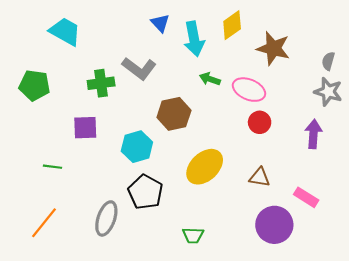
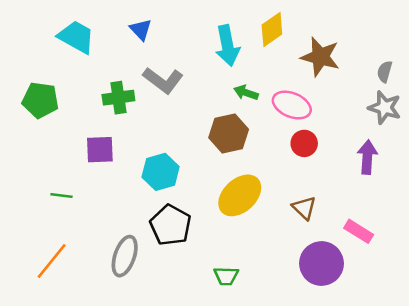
blue triangle: (160, 23) -> (141, 30), moved
brown hexagon: (174, 114) -> (229, 134), moved
brown triangle: (260, 177) -> (304, 208), turned 35

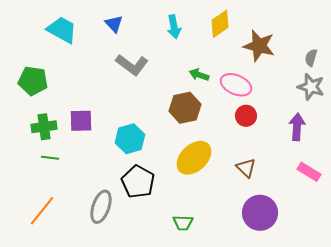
cyan arrow: (227, 46) -> (174, 27), moved, size x0.7
green cross: (118, 98) -> (44, 127), moved
pink rectangle: (359, 231) -> (309, 172), moved

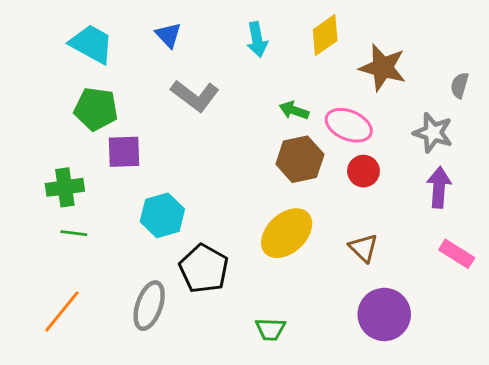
green pentagon: (33, 81) -> (96, 109), moved
gray star: (311, 87) -> (433, 133), moved
brown hexagon: (185, 108) -> (300, 159), moved
purple square: (81, 121) -> (124, 152), moved
cyan hexagon: (130, 139) -> (162, 215), moved

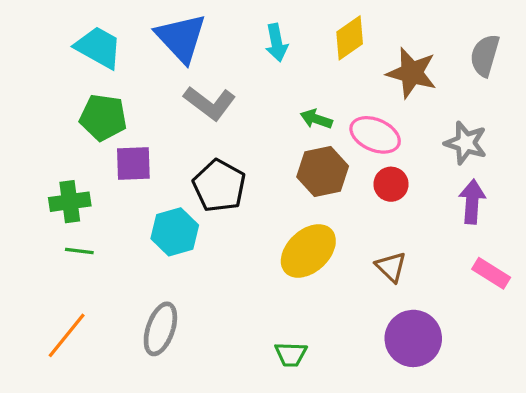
blue triangle: (168, 35) -> (181, 38), size x1.8
gray semicircle: (460, 85) -> (485, 55), moved, size x1.5
black pentagon: (204, 269) -> (219, 186), moved

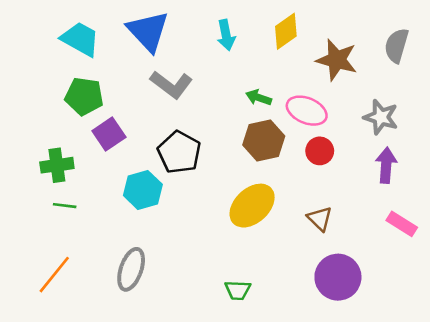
purple square: (133, 164) -> (109, 134), turned -32

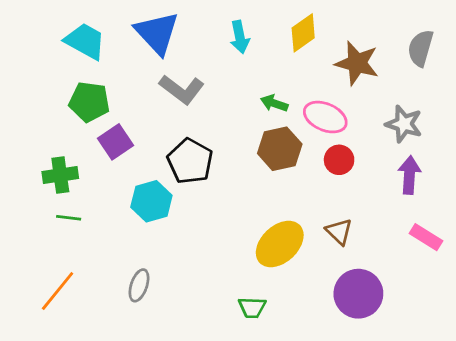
yellow ellipse: (252, 206) -> (280, 244), moved
gray ellipse: (131, 269) -> (139, 285), size x0.7

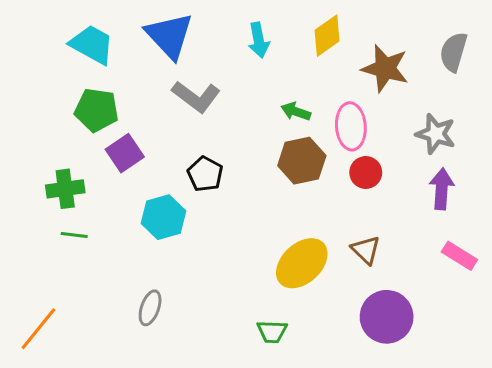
pink ellipse: (325, 117) -> (351, 126), turned 63
black pentagon: (190, 161) -> (205, 174), size x0.7
orange line: (58, 291) -> (38, 329), moved

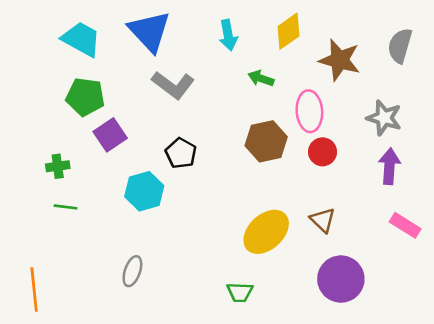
green arrow: (296, 111) -> (261, 78), moved
green cross: (65, 189) -> (58, 166), size x0.7
orange line: (38, 329) -> (34, 290), turned -45

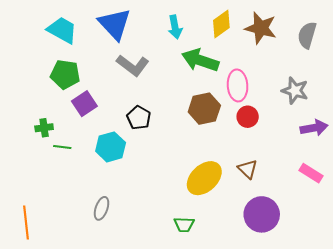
brown star: (340, 60) -> (261, 28), moved
green arrow: (261, 78) -> (200, 60), size x1.8
purple arrow: (389, 166) -> (314, 128), moved, turned 76
green line: (66, 207) -> (62, 147), moved

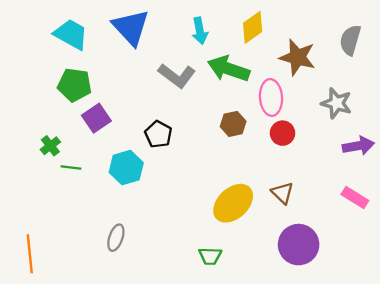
brown star: (261, 28) -> (297, 57), moved
gray L-shape: (133, 65) -> (177, 76), moved
brown hexagon: (204, 109) -> (233, 124), size x0.7
green cross: (44, 128) -> (50, 146), turned -30

